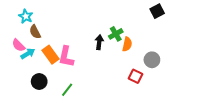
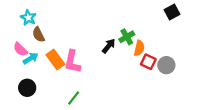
black arrow: (99, 42) -> (109, 46), turned 32
red square: (135, 76) -> (148, 62), moved
black circle: (39, 81) -> (27, 88), moved

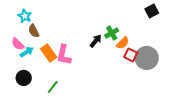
orange semicircle: (139, 48) -> (123, 43), turned 32
gray circle: (166, 65) -> (147, 58), size x1.5
green line: (74, 98) -> (53, 87), moved

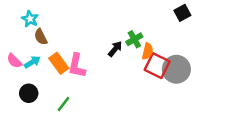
orange semicircle: (123, 43) -> (148, 51), turned -32
pink semicircle: (18, 44) -> (14, 61), moved
red square: (131, 55) -> (157, 66), size x1.5

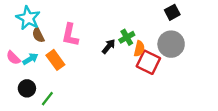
cyan star: (30, 19) -> (28, 18), size x1.5
pink L-shape: (77, 66) -> (70, 35), moved
gray circle: (176, 69) -> (171, 44), moved
green line: (64, 104) -> (47, 99), moved

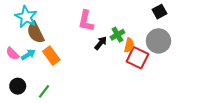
brown semicircle: (38, 35) -> (36, 33), size x1.5
pink L-shape: (70, 35) -> (86, 21), moved
black circle: (27, 88) -> (18, 86), moved

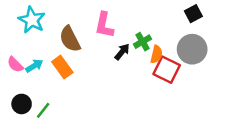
brown semicircle: (36, 33) -> (70, 39), moved
green line: (44, 91) -> (43, 110), moved

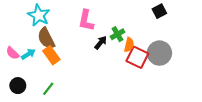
cyan star: (32, 20) -> (39, 15), moved
brown semicircle: (70, 39) -> (46, 38), moved
gray circle: (192, 49) -> (159, 53), moved
green line: (43, 110) -> (48, 89), moved

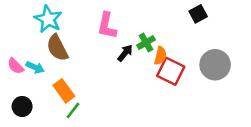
gray circle: (159, 53) -> (215, 65), moved
cyan arrow: (28, 54) -> (35, 67), turned 56
orange rectangle: (51, 55) -> (64, 91), moved
green line: (48, 89) -> (73, 110), moved

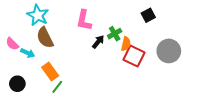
black square: (198, 14) -> (148, 15), moved
pink semicircle: (16, 66) -> (12, 44), moved

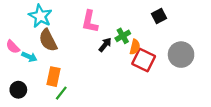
orange rectangle: (50, 71) -> (53, 77), turned 48

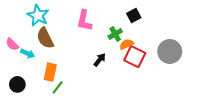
black square: (159, 16) -> (134, 15), moved
black arrow: (105, 45) -> (100, 60), moved
orange semicircle: (135, 47) -> (126, 44), turned -128

